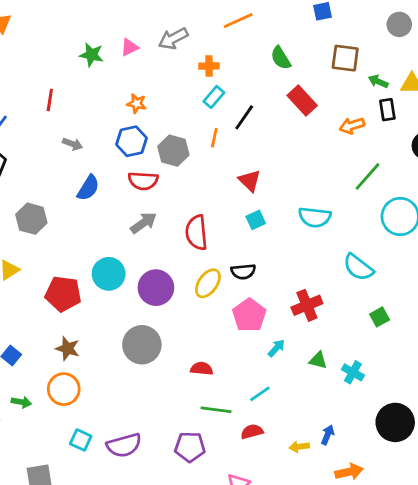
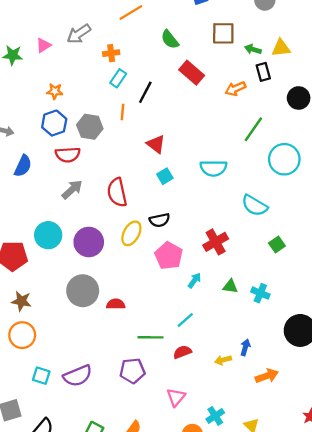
red semicircle: (202, 369) -> (116, 304), moved

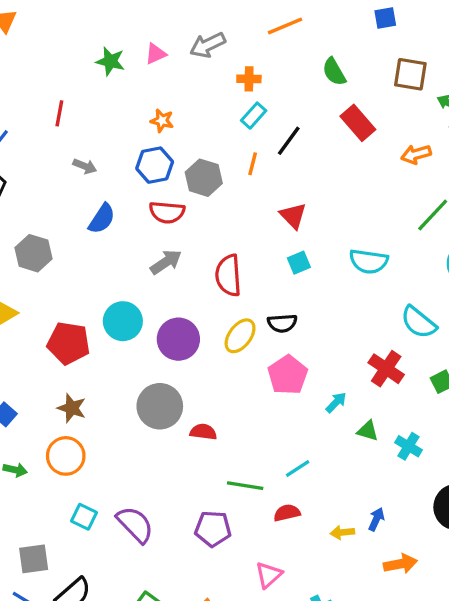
red cross: (216, 242) -> (386, 369), moved, turned -35
cyan arrow: (195, 280) -> (336, 402), moved
purple semicircle: (78, 376) -> (135, 525), turned -120

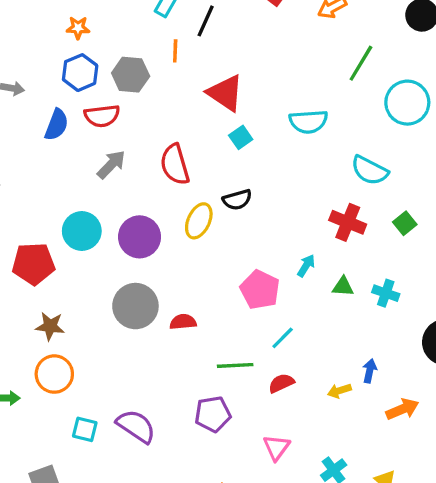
red triangle: (293, 216) -> (225, 93), size x1.4
blue semicircle: (102, 219) -> (57, 125), moved
pink pentagon: (288, 375) -> (260, 290), moved

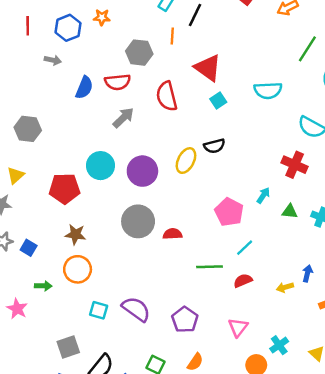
blue hexagon: (80, 73) -> (68, 28), moved
red semicircle: (175, 164) -> (167, 96), moved
purple pentagon: (213, 414) -> (185, 320), moved, turned -30

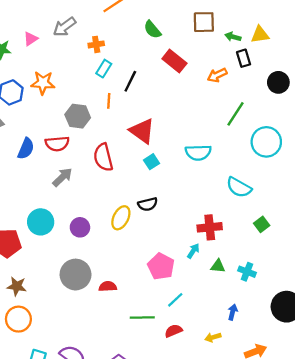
orange star: (102, 17) -> (43, 83), size x1.5
red cross: (295, 165) -> (210, 227), moved, turned -30
purple circle: (142, 171) -> (80, 227), size x0.7
blue arrow: (307, 273) -> (233, 312), moved

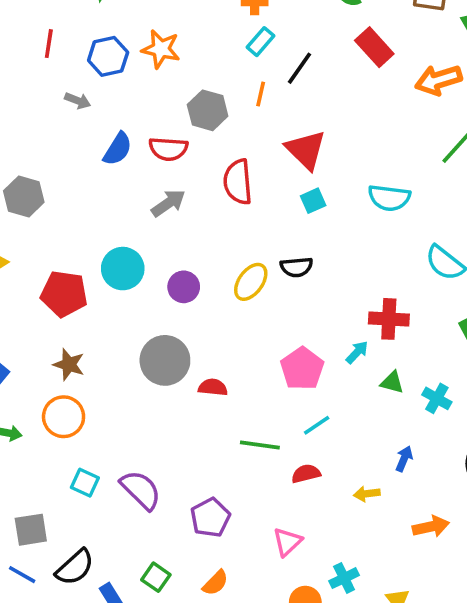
orange arrow: (217, 75) -> (438, 80), size x1.4

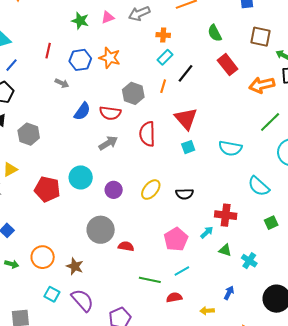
black semicircle: (296, 267) -> (185, 194), moved
brown star: (69, 364) -> (75, 266), moved

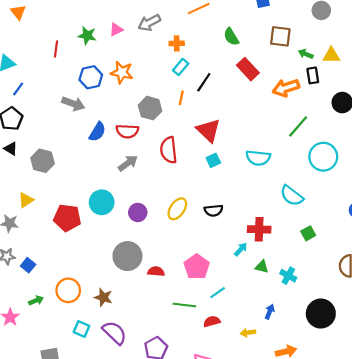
red line: (48, 51) -> (56, 49), moved
gray arrow: (62, 83) -> (73, 104), size x1.5
pink pentagon: (176, 239) -> (197, 267), moved
green arrow: (12, 264) -> (36, 301), turned -32

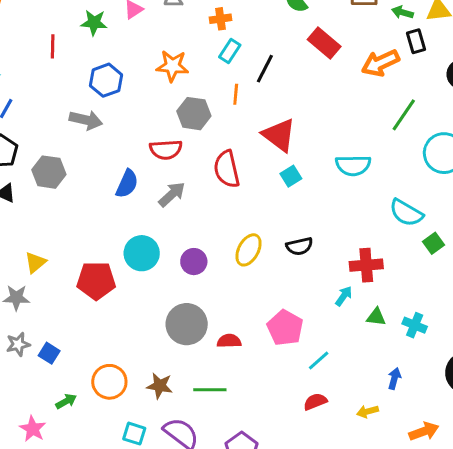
orange star: (122, 72) -> (172, 66), moved
blue semicircle: (97, 132) -> (127, 184), moved
gray hexagon: (43, 161) -> (49, 172), moved
green square: (308, 233) -> (433, 243), moved
green line: (184, 305) -> (210, 390), moved

